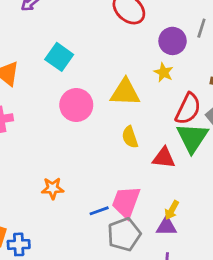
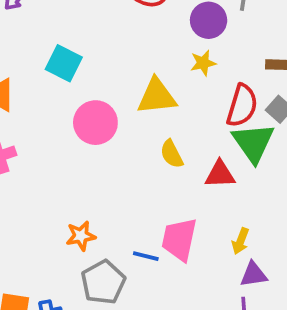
yellow star: (164, 72) -> (203, 63), turned -30
blue line: (99, 211) -> (146, 256), turned 42
purple triangle: (166, 226) -> (254, 274), moved
gray pentagon: (124, 234) -> (103, 282), moved

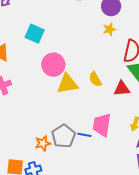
yellow triangle: (157, 96) -> (67, 84), moved
orange star: (81, 236) -> (43, 143), moved
gray pentagon: (103, 282) -> (63, 136), moved

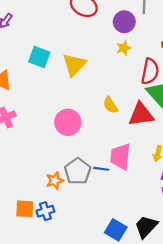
pink circle: (53, 65) -> (68, 122), moved
yellow triangle: (67, 84) -> (74, 65), moved, turned -35
red triangle: (122, 89) -> (141, 114), size x1.4

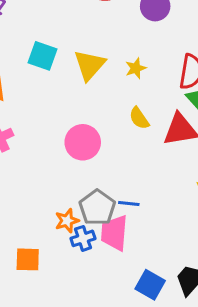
yellow star: (124, 48) -> (136, 68), moved
pink trapezoid: (120, 156) -> (114, 233), moved
blue cross: (45, 211) -> (83, 238), moved

